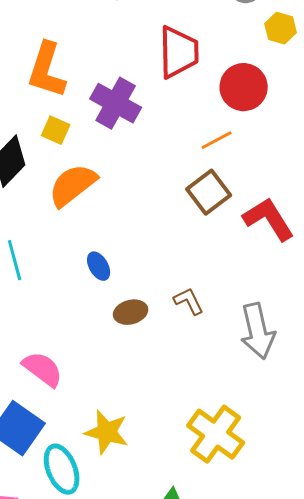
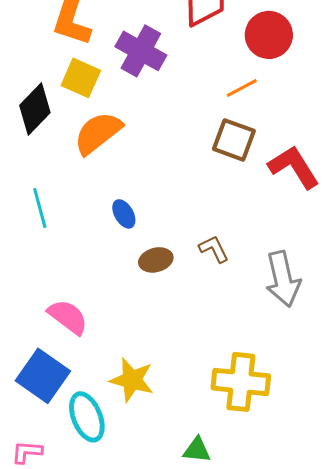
yellow square: (56, 130) -> (81, 78), size x1.4
brown square: (209, 192) -> (234, 140), turned -33
yellow cross: (216, 434) -> (241, 382), turned -30

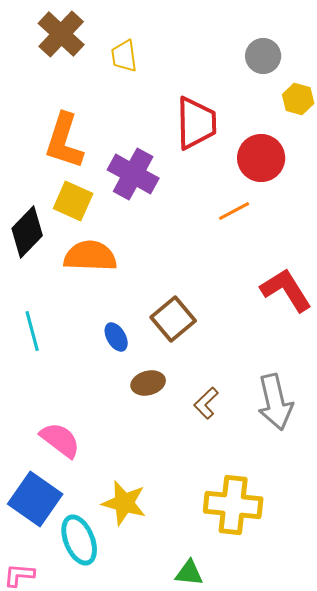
orange semicircle: (98, 133) -> (90, 256), turned 40
brown square: (234, 140) -> (173, 319), moved, turned 30
brown L-shape: (214, 249) -> (206, 403), moved, turned -108

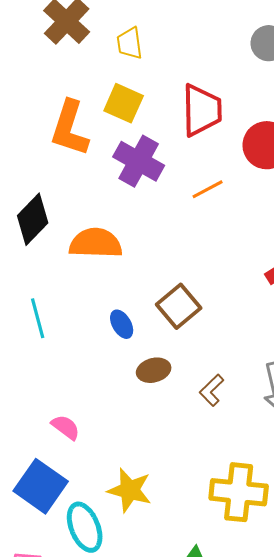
yellow square: (73, 201) -> (124, 103), moved
orange line: (234, 211) -> (208, 189), moved
pink semicircle: (60, 440) -> (66, 427), size x0.7

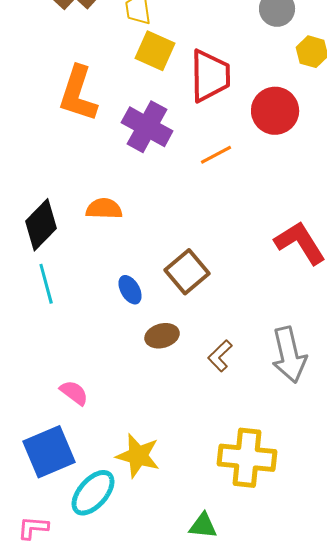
yellow square: (124, 103) -> (155, 51), moved
black diamond: (33, 219) -> (41, 225), moved
orange semicircle: (96, 243) -> (104, 209), size x0.7
blue square: (41, 486) -> (49, 452), turned 32
cyan ellipse: (85, 527) -> (93, 493), turned 63

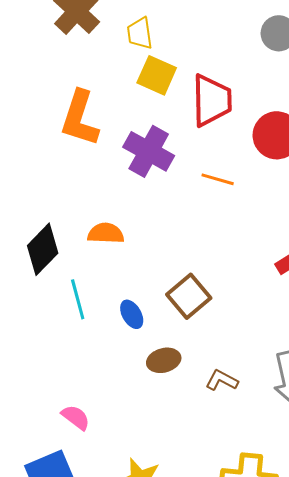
orange line: (216, 155) -> (218, 179), turned 44
cyan line: (46, 284) -> (78, 299), moved
brown L-shape: (220, 356) -> (222, 380), turned 72

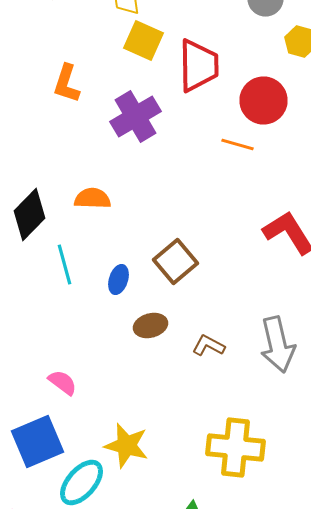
orange L-shape: (80, 118) -> (66, 84), size x0.7
purple cross: (149, 151) -> (136, 116), turned 30
orange line: (218, 179) -> (238, 144), moved
blue ellipse: (132, 314) -> (118, 280), turned 48

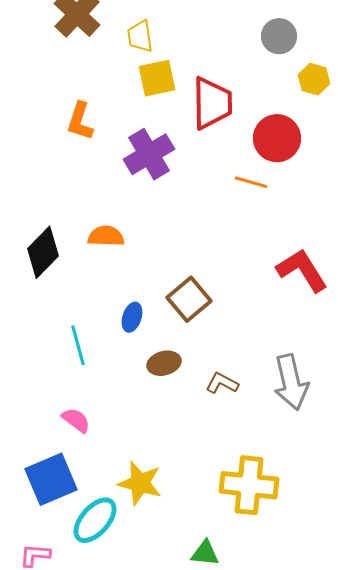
yellow square: (144, 40) -> (157, 78), turned -36
cyan line: (64, 264) -> (78, 345), moved

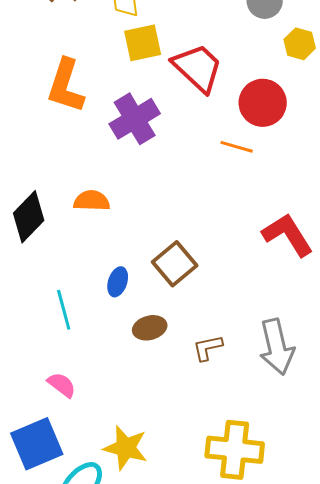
red trapezoid: (212, 103) -> (198, 68), turned -46
orange L-shape: (80, 121) -> (66, 86), size x1.4
brown L-shape: (222, 383) -> (208, 348), turned -40

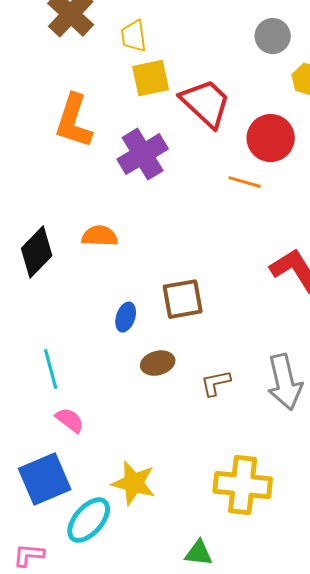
brown square: (175, 264) -> (183, 299), turned 30
cyan line: (64, 310) -> (51, 369), moved

